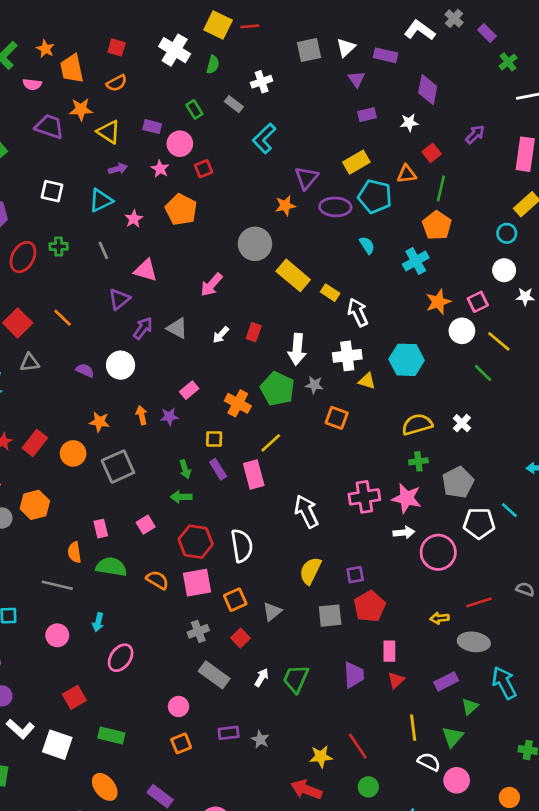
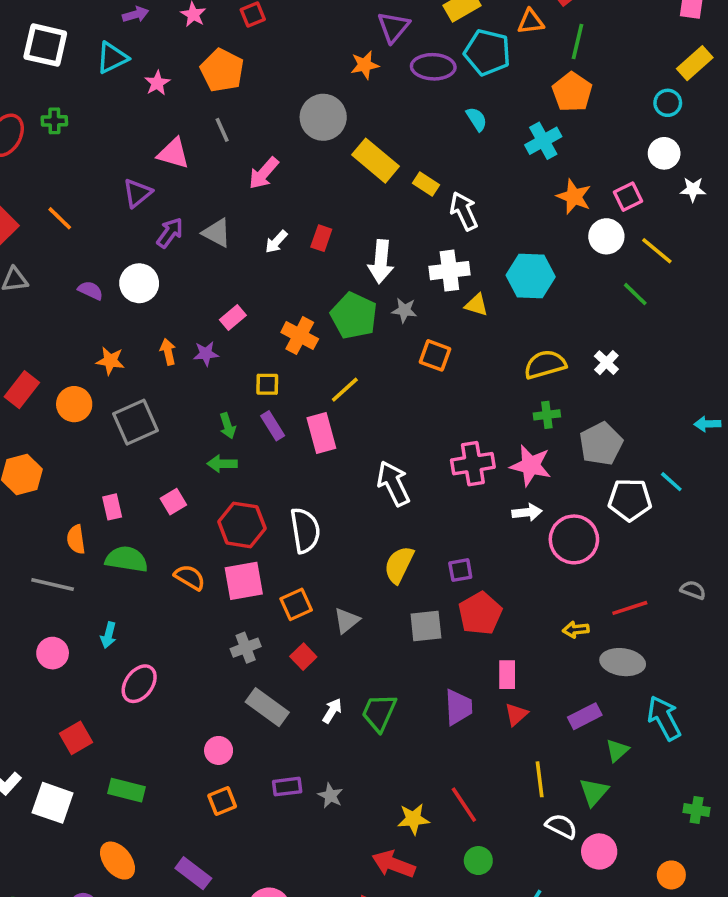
white square: (52, 191) -> (45, 45), size x1.4
gray line: (103, 250) -> (222, 130), moved
orange star: (438, 302) -> (574, 197), turned -30

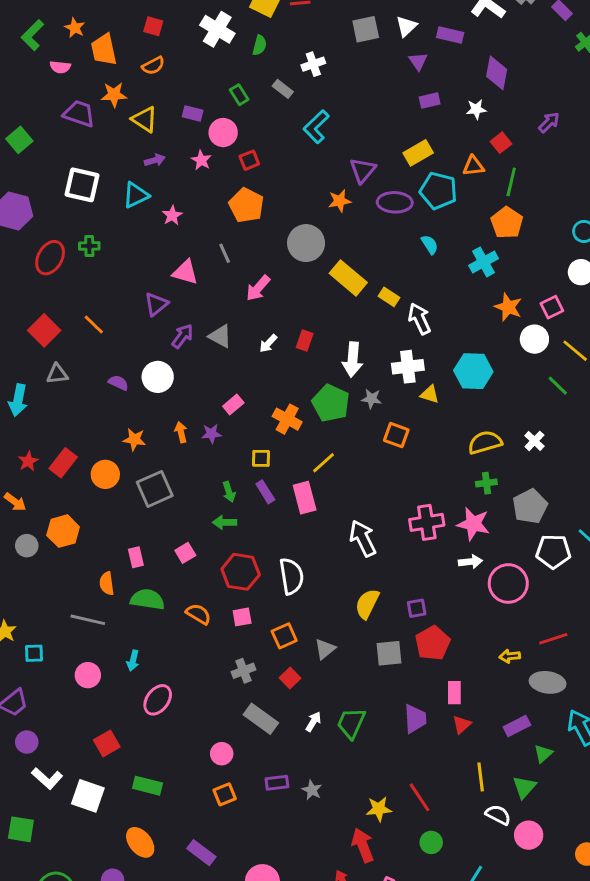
orange pentagon: (222, 70) -> (246, 205), moved
pink square: (244, 581) -> (242, 617), size x0.6
red arrow: (394, 864) -> (363, 845), turned 48

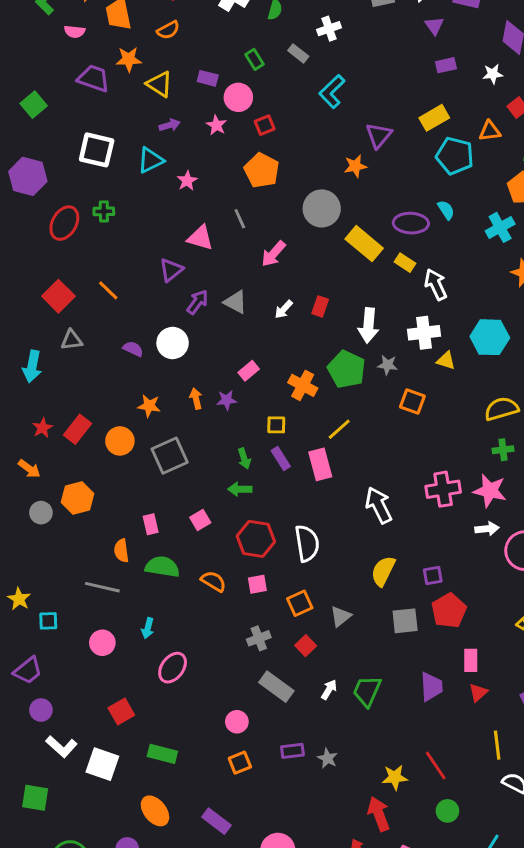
purple ellipse: (395, 202) -> (411, 223), moved

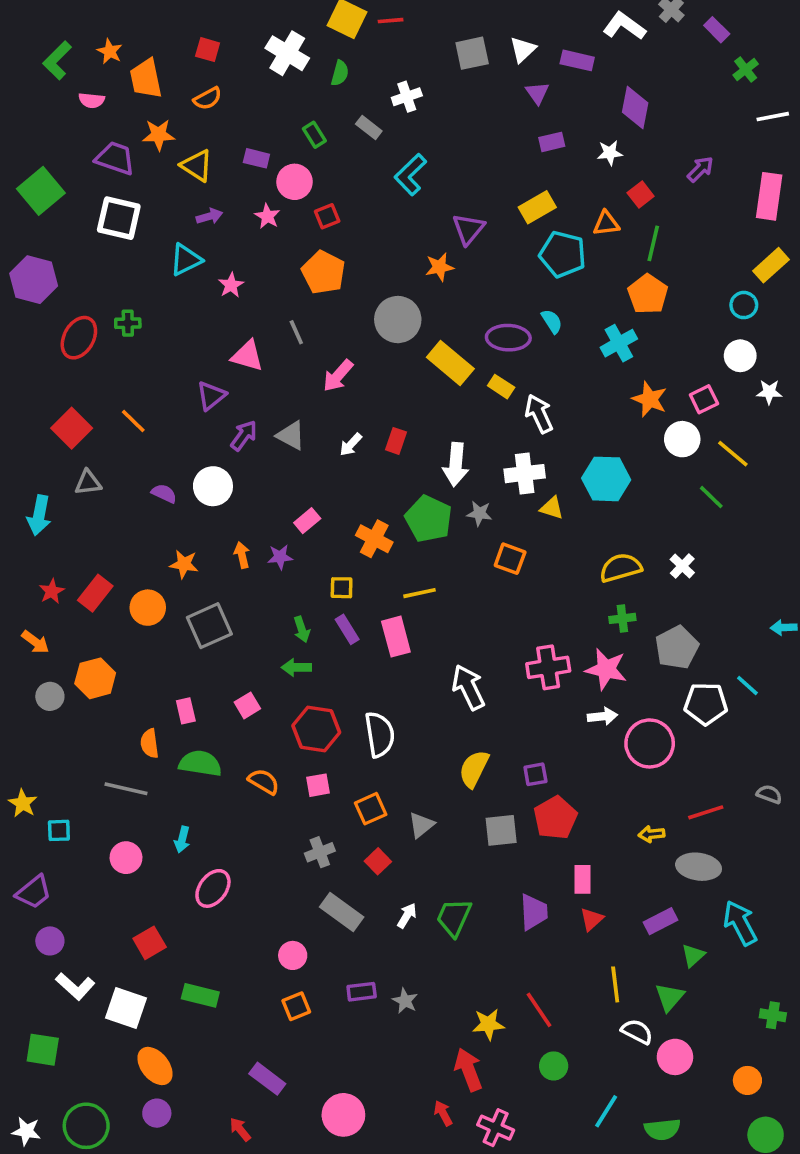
green square: (34, 105) -> (41, 191), size x1.4
white square: (97, 150) -> (119, 218), moved
yellow line: (339, 429) -> (420, 593), turned 30
orange ellipse: (155, 811) -> (155, 1066), moved

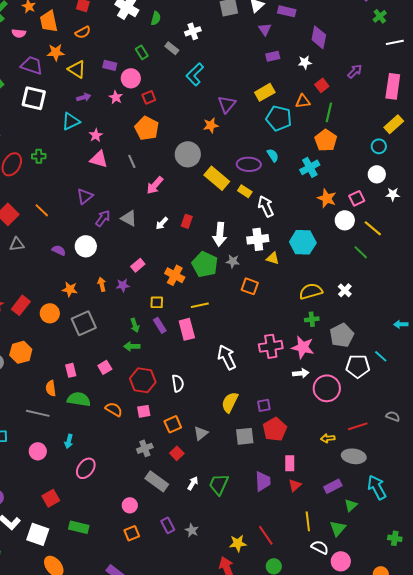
pink triangle: (247, 356) -> (99, 159), moved
white semicircle: (380, 734) -> (178, 383), size x0.7
purple rectangle: (362, 992) -> (168, 525), turned 70

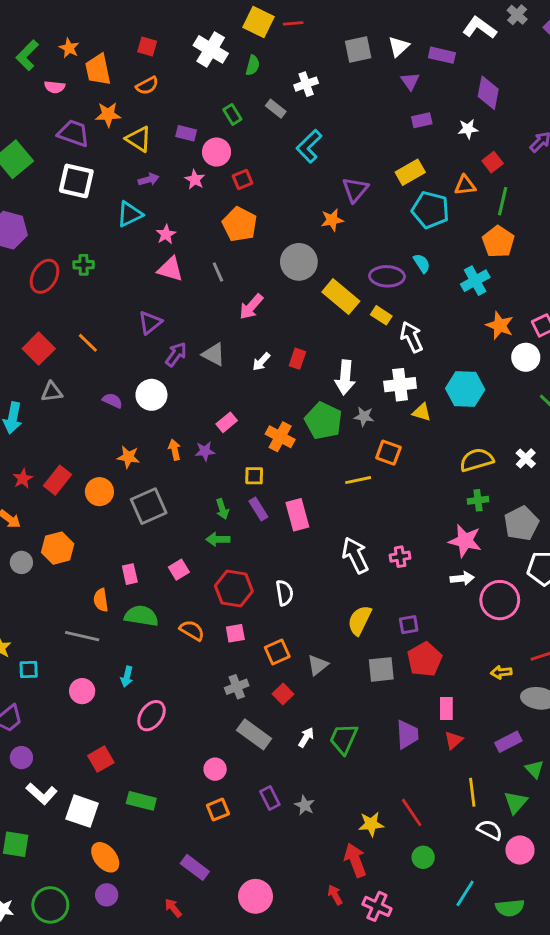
yellow line: (200, 305) -> (358, 480), moved
pink cross: (271, 346) -> (400, 557), moved, size x0.6
green triangle: (351, 505) -> (534, 769), turned -32

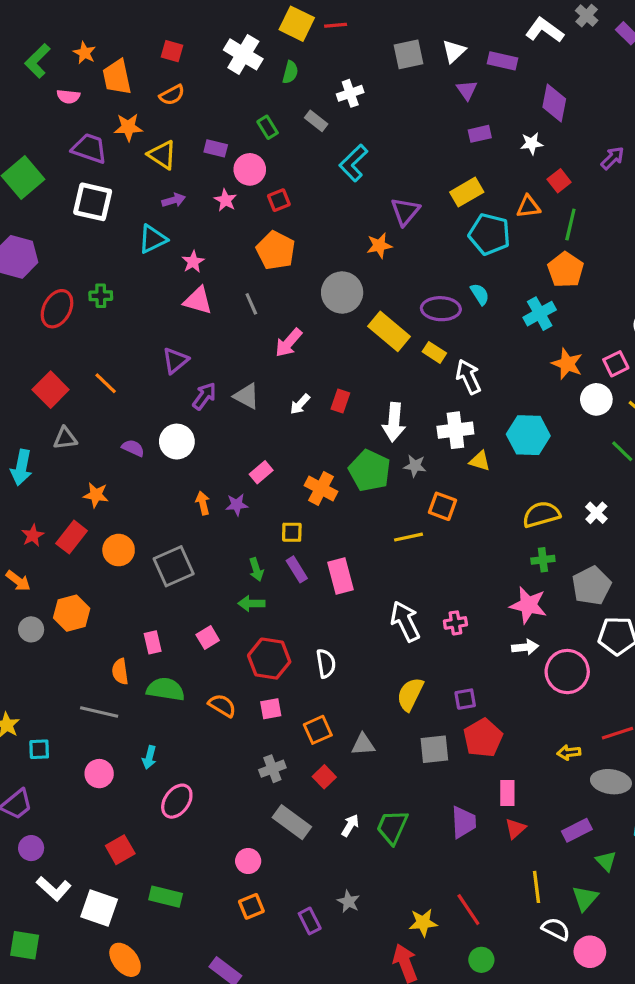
orange star: (128, 457) -> (96, 495), moved
gray triangle: (318, 665) -> (363, 744), turned 35
purple rectangle: (270, 798) -> (310, 921), moved

